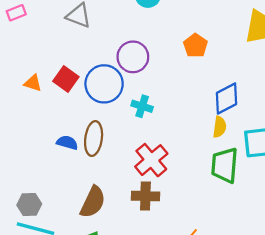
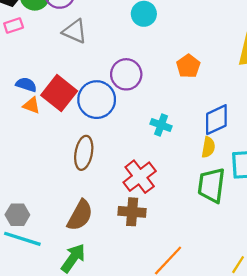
red square: (66, 79) -> (59, 93), size x1.4
orange triangle: (33, 83) -> (31, 105), moved
cyan cross: (142, 106) -> (161, 125), moved
blue semicircle: (67, 143) -> (26, 85), moved

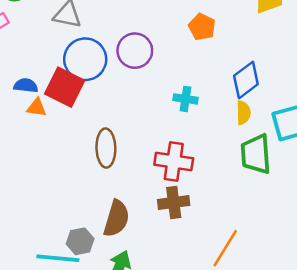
blue circle: (97, 100) -> (85, 59), moved
red cross: (140, 177) -> (174, 161), turned -32
gray hexagon: (17, 215) -> (80, 241), moved

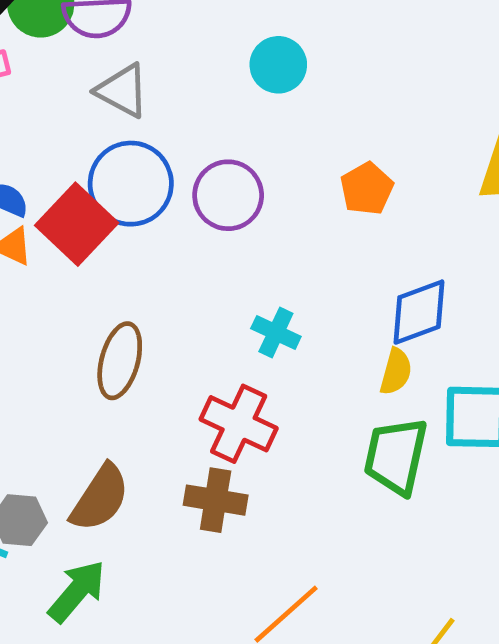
cyan cross: (185, 99) -> (276, 333), moved

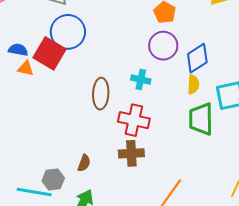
purple circle: (228, 195) -> (163, 46), moved
brown ellipse: (120, 361) -> (101, 94), moved
brown semicircle: (100, 498) -> (84, 163), size x0.6

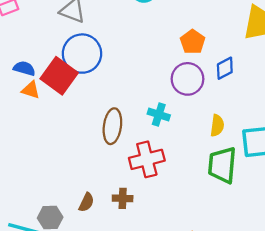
blue diamond: (197, 58) -> (225, 68), moved, size x0.7
red cross: (134, 120) -> (147, 159), turned -32
brown cross: (131, 153) -> (123, 198), moved, size x0.7

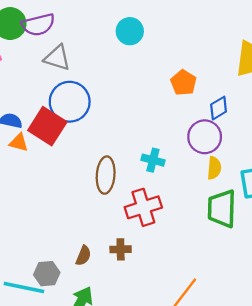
purple circle: (187, 79) -> (205, 137), moved

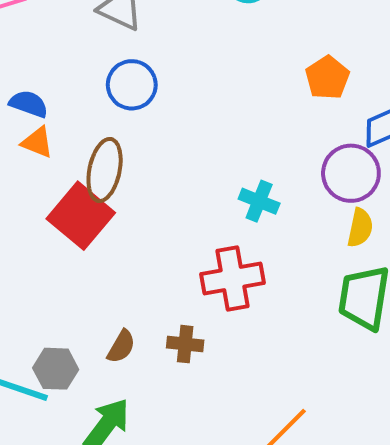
blue circle: (70, 102) -> (132, 85), size x0.7
red square: (47, 126) -> (81, 216), moved
brown ellipse: (106, 175) -> (105, 170), moved

